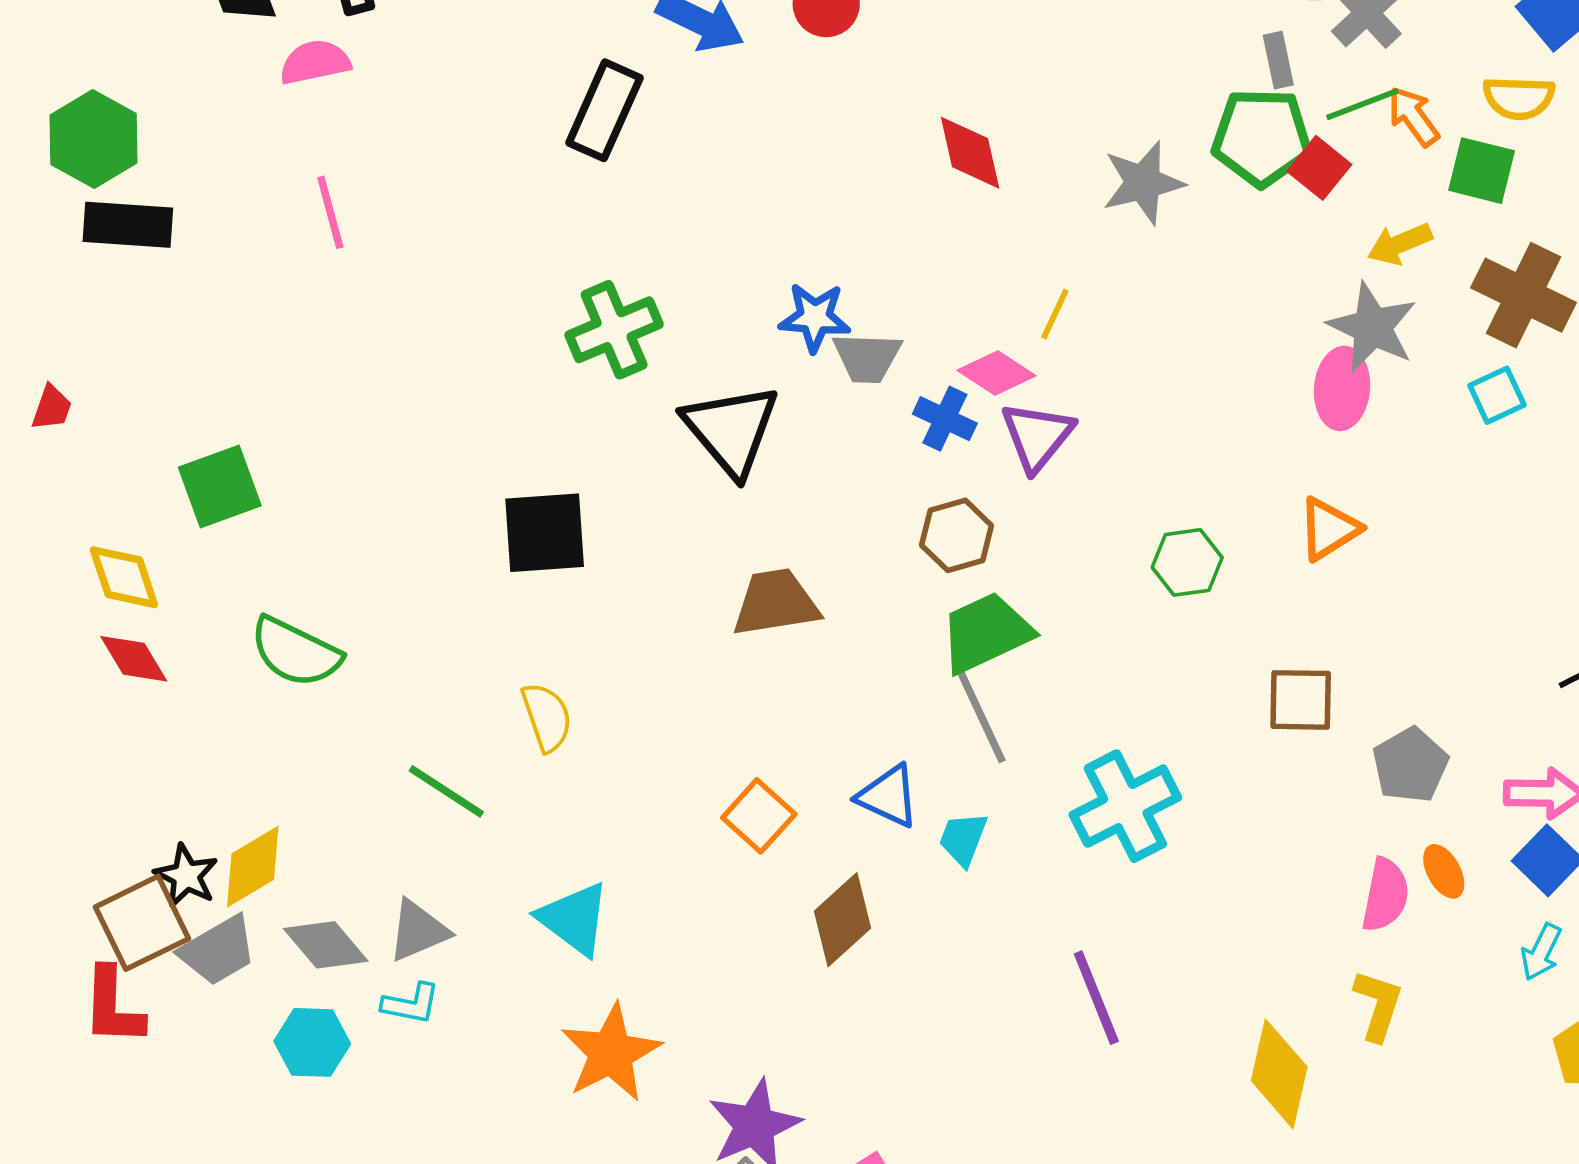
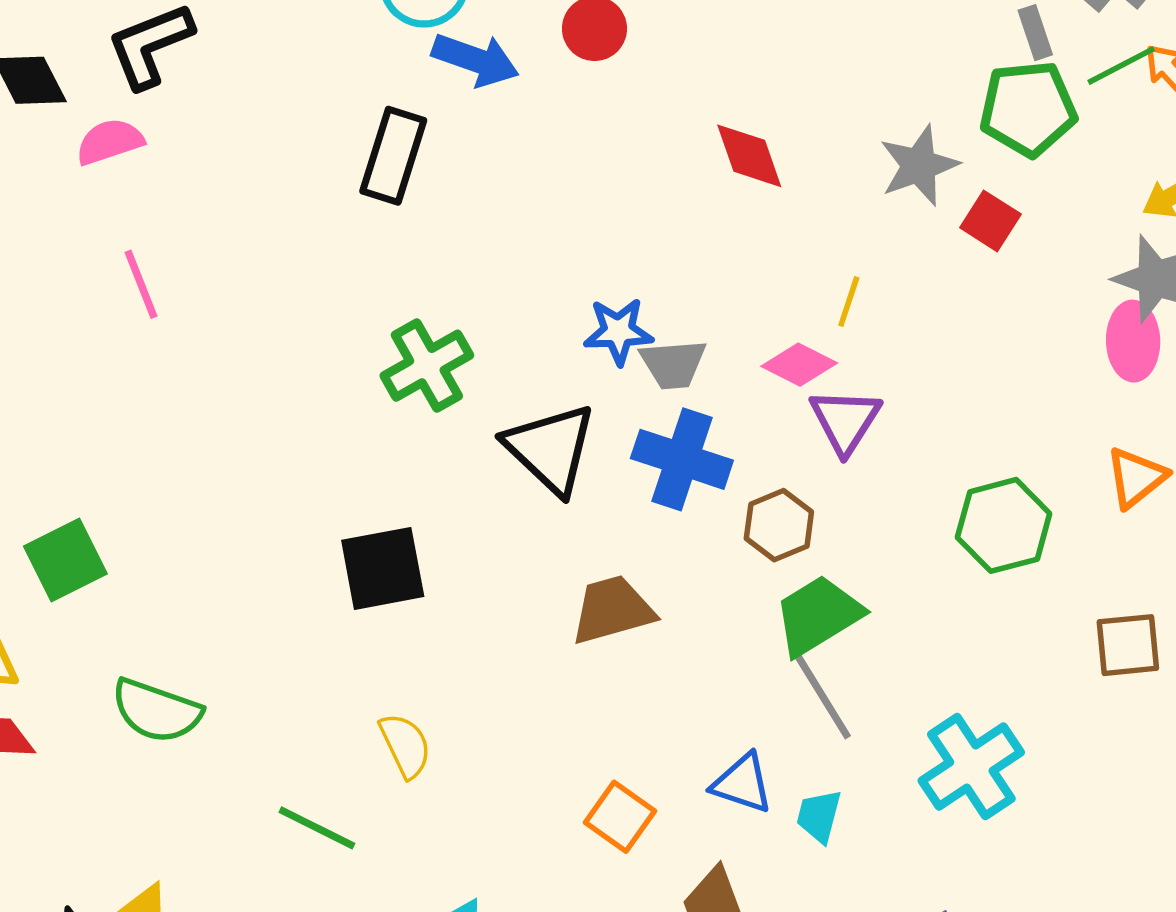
red square: (1319, 168) -> (990, 221), moved
blue cross: (945, 419) -> (682, 459), moved, size x1.6
green hexagon: (1187, 562) -> (1004, 525), size x1.4

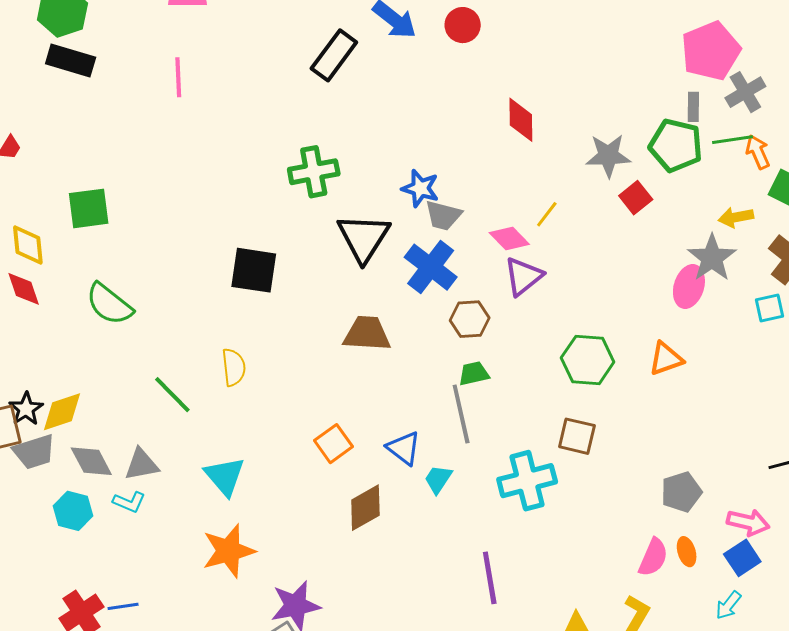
green trapezoid: (818, 615) -> (474, 374), size x0.6
brown square: (1128, 645) -> (577, 436), moved

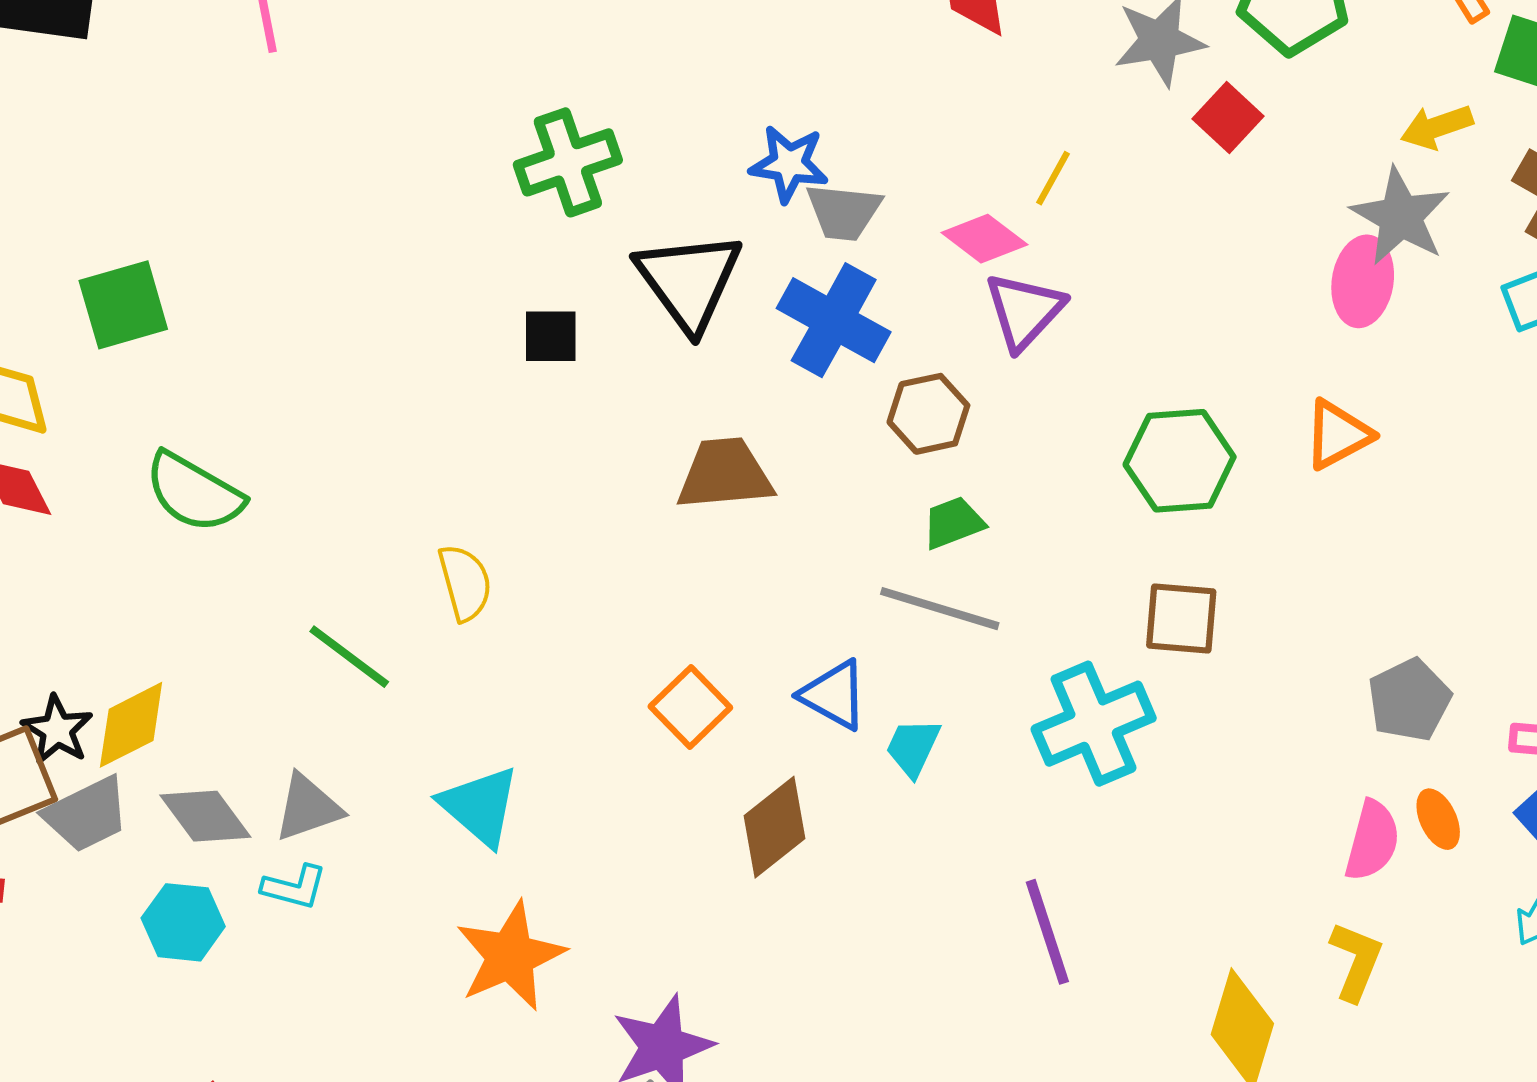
black square: (254, 270) -> (551, 336), moved, size x0.6
gray line: (461, 414) -> (940, 609), turned -52

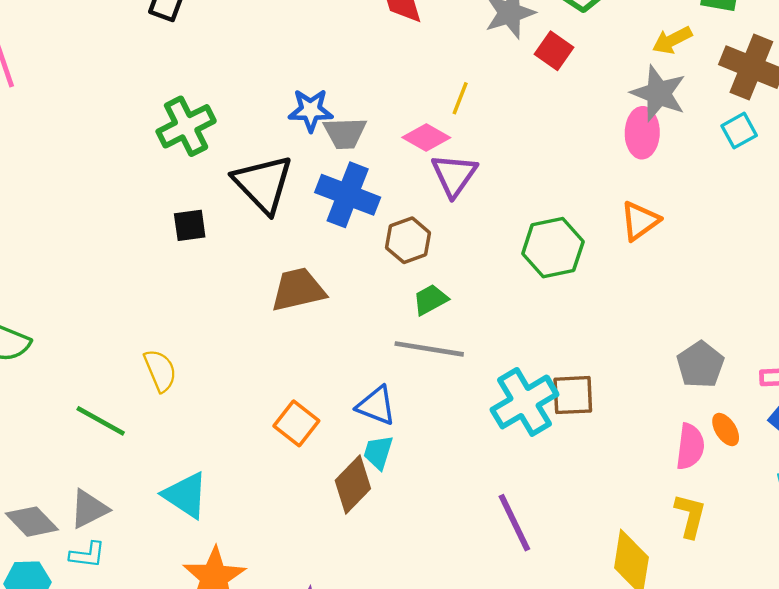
brown square: (1181, 618) -> (573, 395), moved
cyan trapezoid: (913, 747) -> (378, 452), moved

